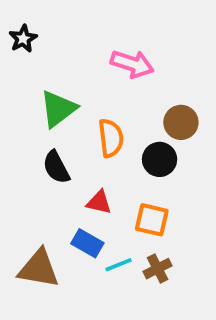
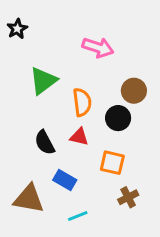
black semicircle: (56, 167) -> (45, 143), moved
red triangle: (99, 202) -> (79, 137), moved
cyan line: (119, 265) -> (78, 216), moved
brown cross: (158, 269) -> (128, 197), moved

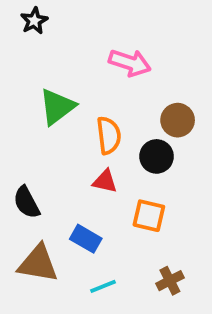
black star: (17, 29) -> (34, 21), moved
black semicircle: (45, 143) -> (27, 202), moved
brown cross: (128, 197) -> (170, 281), moved

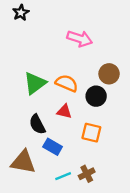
green triangle: (57, 107) -> (35, 83), moved
orange semicircle: (109, 135) -> (67, 83), turned -60
black semicircle: (27, 202) -> (37, 124), moved
brown cross: (170, 281) -> (87, 174), moved

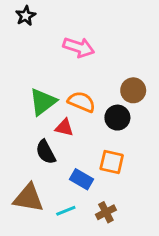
pink arrow: (80, 39) -> (79, 47), moved
red triangle: (64, 111) -> (64, 128), moved
blue rectangle: (53, 147) -> (82, 179), moved
cyan line: (63, 176) -> (66, 211), moved

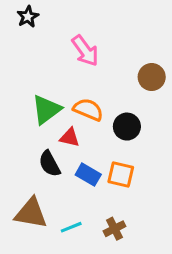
pink arrow: (79, 47) -> (85, 51), turned 36
brown circle: (133, 90) -> (152, 77), moved
blue rectangle: (82, 179) -> (88, 175), moved

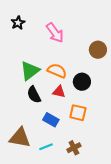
black star: (28, 17) -> (18, 23), moved
red triangle: (70, 137) -> (59, 92), moved
black semicircle: (50, 164) -> (34, 95), moved
blue rectangle: (88, 175) -> (51, 120), moved

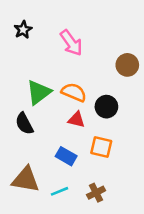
black semicircle: (34, 95) -> (24, 124), moved

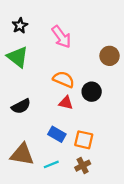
green triangle: (39, 92) -> (18, 57), moved, turned -45
black semicircle: (24, 124) -> (21, 106), turned -90
orange square: (101, 147) -> (84, 140), moved

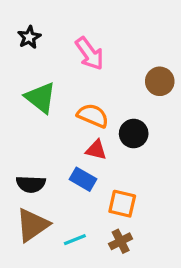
green triangle: (18, 57) -> (41, 98), moved
black semicircle: (21, 106) -> (31, 184), moved, turned 30
blue rectangle: (57, 134) -> (83, 179), moved
brown triangle: (22, 154) -> (32, 225), turned -45

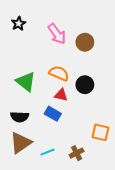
brown circle: (160, 81) -> (85, 42), moved
green triangle: (41, 98) -> (26, 82), moved
orange square: (122, 204) -> (100, 132), moved

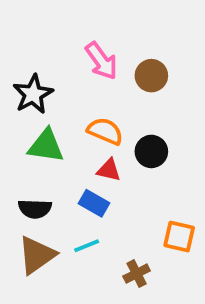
black star: (19, 24) -> (33, 94), moved, size x1.5
green triangle: (26, 82) -> (46, 146), turned -30
cyan line: (48, 152) -> (87, 246), moved

